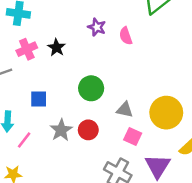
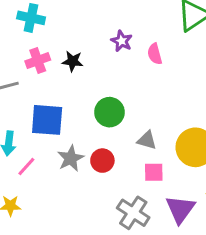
black star: (56, 48) -> (73, 61), turned -30
blue square: (39, 99) -> (47, 120), size x1.6
pink square: (133, 136) -> (154, 172), turned -30

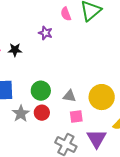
pink semicircle: (155, 54) -> (66, 14), moved
green circle: (109, 112) -> (41, 91), moved

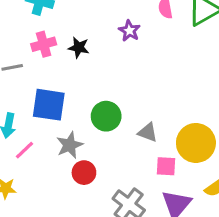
red circle: (42, 113) -> (84, 173), moved
pink square: (76, 116) -> (166, 166), moved

